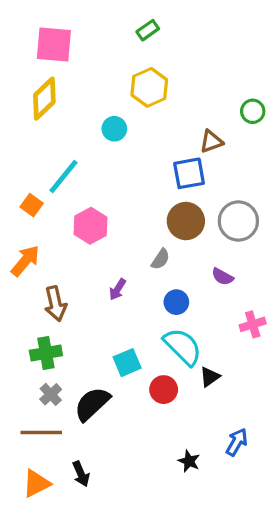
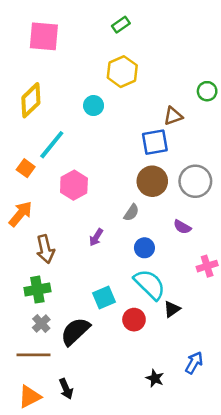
yellow diamond: (44, 99) -> (31, 100), moved

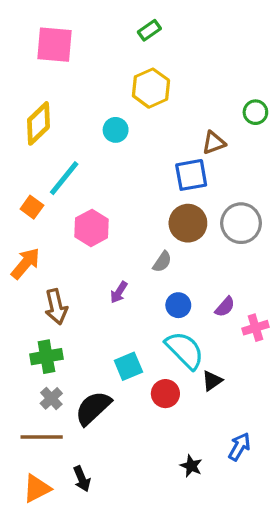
purple semicircle: (182, 227) -> (225, 307), moved, turned -78

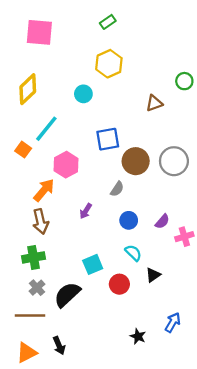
blue square: (191, 175) -> (108, 139), moved
orange arrow: (26, 263) -> (44, 190), moved
cyan semicircle: (185, 350) -> (133, 253), size x0.6

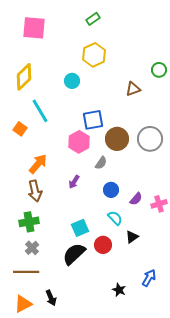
cyan line: (46, 129) -> (40, 111), turned -70
pink hexagon: (66, 165) -> (79, 142), moved
purple semicircle: (162, 221) -> (136, 199), moved
black semicircle: (67, 295) -> (74, 254), moved

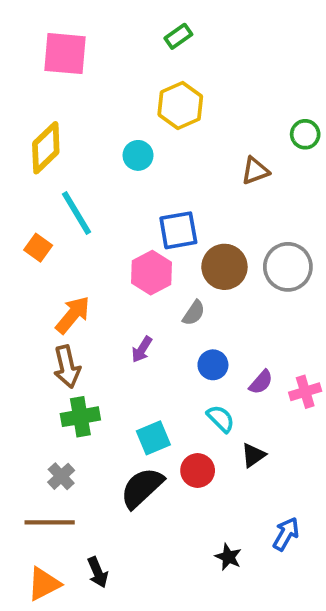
green cross: (29, 222) -> (80, 417), moved

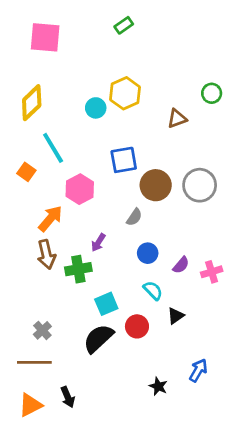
yellow hexagon: (180, 105) -> (125, 93), moved
pink hexagon: (151, 273) -> (80, 189), moved
green cross: (80, 417) -> (78, 269), moved

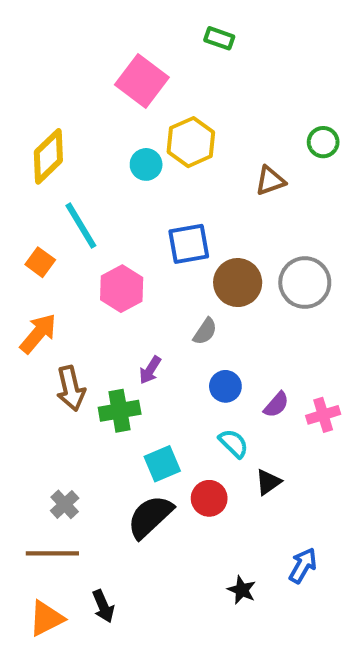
green rectangle: (124, 25) -> (219, 38), moved, turned 54
pink square: (45, 37) -> (142, 81), moved, turned 32
orange arrow: (50, 219) -> (38, 333), moved

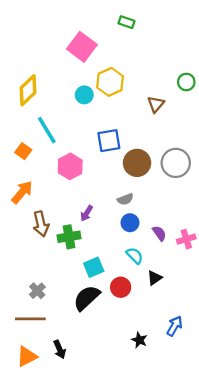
brown triangle: (270, 181) -> (156, 104), turned -30
gray semicircle: (205, 331) -> (125, 199), moved, turned 35
purple semicircle: (276, 405) -> (159, 233), turned -77

